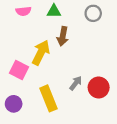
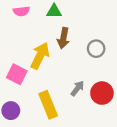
gray circle: (93, 13) -> (96, 49), moved

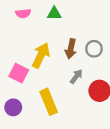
brown arrow: (63, 38) -> (71, 49), moved
gray arrow: (77, 88) -> (76, 76), moved

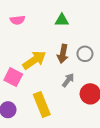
green triangle: (54, 13) -> (62, 20), moved
yellow arrow: (41, 55) -> (34, 60), turned 30

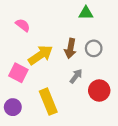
pink semicircle: (17, 20) -> (23, 25), moved, turned -136
green triangle: (62, 20) -> (86, 13), moved

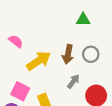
pink semicircle: (23, 25) -> (16, 41), moved
pink square: (18, 73) -> (20, 91), moved

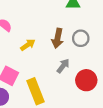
yellow arrow: (39, 61) -> (28, 45), size x0.6

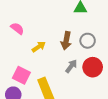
red circle: (86, 80) -> (93, 67), moved

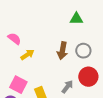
yellow arrow: (39, 47) -> (27, 55), moved
gray arrow: (71, 66) -> (67, 87), moved

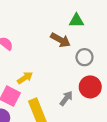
brown arrow: (62, 51) -> (60, 40), moved, turned -72
yellow arrow: (27, 55) -> (25, 78), moved

